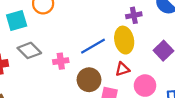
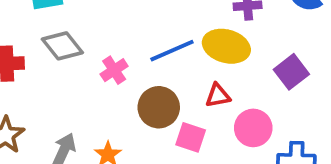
yellow ellipse: (124, 40) -> (226, 46), turned -70
pink cross: (61, 61) -> (114, 70), turned -32

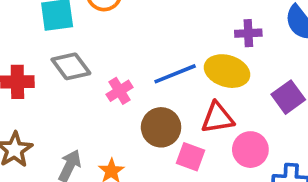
red triangle: (218, 96) -> (217, 118), size x1.4

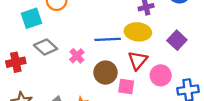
blue line: (175, 74) -> (108, 39), turned 30
red triangle: (217, 118) -> (138, 60), turned -30

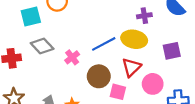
blue line: (108, 39) -> (104, 44), turned -30
purple square: (177, 40) -> (172, 51), turned 30

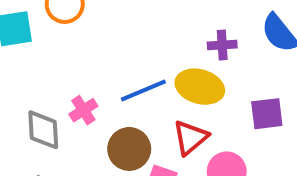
gray diamond: (42, 46) -> (43, 130), moved, turned 35

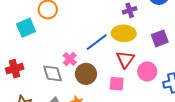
brown circle: (129, 149) -> (86, 74), moved

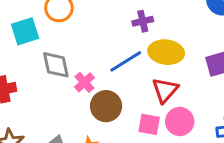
purple cross: (130, 10) -> (143, 21), moved
pink circle: (147, 71) -> (180, 121), moved
gray diamond: (53, 73) -> (56, 65), moved

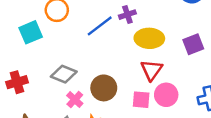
blue line: (126, 61) -> (100, 26), moved
gray diamond: (56, 65) -> (64, 74), moved, turned -50
pink cross: (84, 82) -> (75, 100), moved

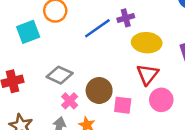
pink square: (141, 100) -> (123, 105), moved

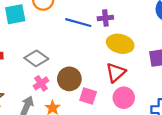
blue line: (97, 28) -> (78, 23), turned 40

